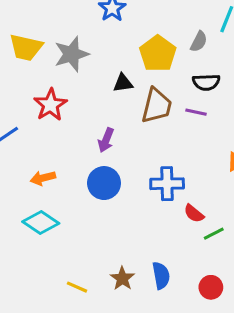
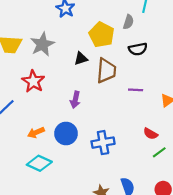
purple line: (196, 112) -> (136, 90), moved
blue circle: (104, 183) -> (66, 133), moved
blue cross: (167, 184) -> (103, 143), moved
red semicircle: (194, 214) -> (150, 134), moved

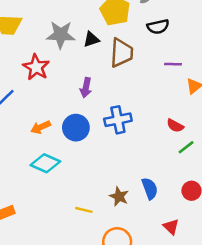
gray star: (42, 44) -> (61, 35), moved, turned 30
purple line: (136, 90) -> (173, 64), moved
blue cross: (103, 143) -> (118, 120), moved

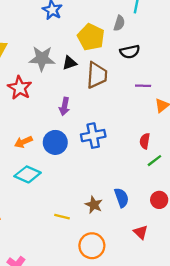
red semicircle: (175, 126) -> (145, 141), turned 70

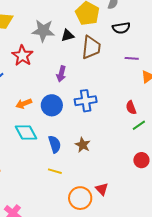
red semicircle: (145, 141) -> (131, 108), turned -32
cyan diamond: (28, 174) -> (26, 133), turned 35
blue semicircle: (122, 198) -> (55, 144), moved
brown star: (94, 205) -> (83, 145), moved
red triangle: (141, 232) -> (102, 189), moved

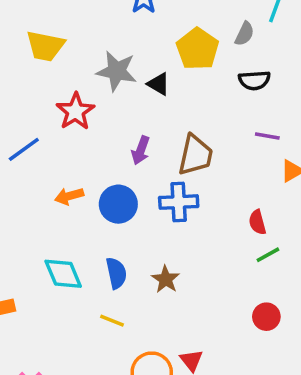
black triangle: (68, 35) -> (158, 84), turned 40
brown trapezoid: (91, 47) -> (195, 155), moved
cyan diamond: (26, 133) -> (63, 274), moved

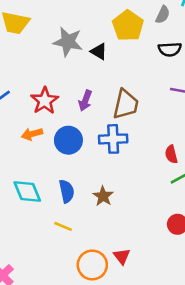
red star: (75, 111) -> (45, 101), moved

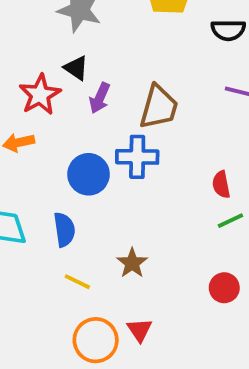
black triangle: (99, 51) -> (76, 68), moved
blue circle: (68, 140) -> (89, 174), moved
brown star: (103, 196) -> (132, 263), moved
yellow line: (63, 226) -> (77, 282), moved

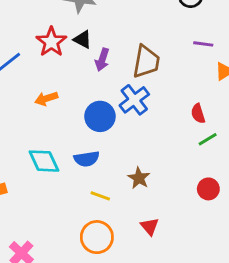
red star: (40, 95) -> (51, 42), moved
blue cross: (137, 157) -> (134, 100), turned -32
blue semicircle: (64, 230) -> (87, 159), turned 95
orange circle: (96, 340) -> (97, 237), moved

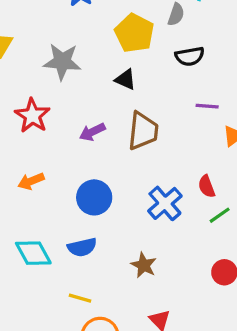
black triangle: (83, 39) -> (125, 79), moved
purple arrow: (102, 60) -> (92, 132), turned 50
blue cross: (134, 100) -> (165, 203), moved
yellow line: (100, 196) -> (80, 298), moved

